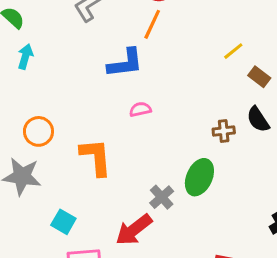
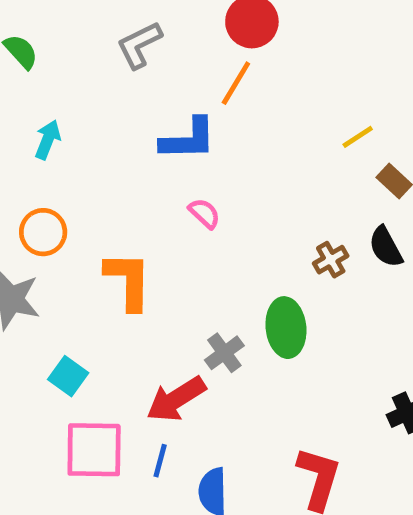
cyan arrow: (25, 57) -> (48, 140), moved
pink semicircle: (140, 109) -> (204, 213), turned 50
brown cross: (224, 131) -> (331, 260), turned -30
green ellipse: (199, 177) -> (286, 328), turned -36

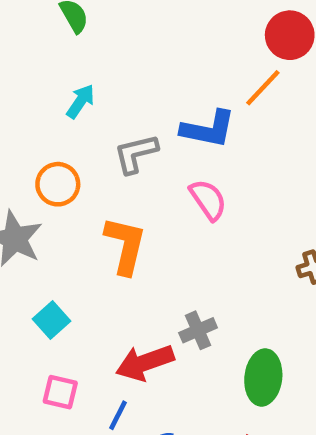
gray L-shape: (139, 45) -> (136, 154), moved
pink semicircle: (204, 213) -> (208, 200), size x1.4
green ellipse: (286, 328) -> (263, 377), moved
pink square: (94, 450) -> (60, 392), size x0.6

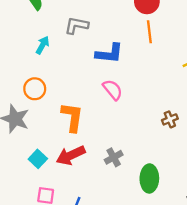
orange line: (263, 88) -> (149, 32), moved, turned -45
gray L-shape: (136, 154) -> (76, 25), moved, turned 30
red arrow: (145, 363) -> (71, 155), moved

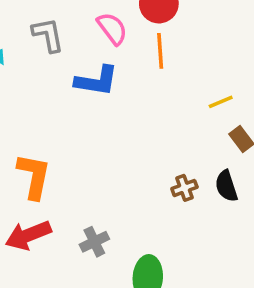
gray L-shape: (76, 25) -> (48, 35), turned 65
pink semicircle: (113, 90) -> (112, 28), moved

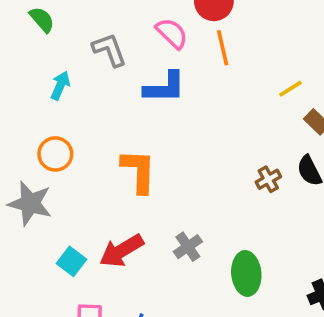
orange L-shape: (34, 176) -> (139, 171), moved

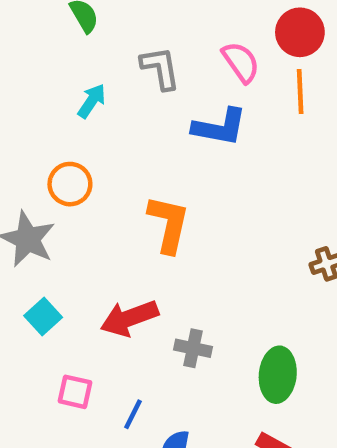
gray cross: (188, 247) -> (193, 348), moved, turned 36
cyan square: (71, 261) -> (43, 316), moved

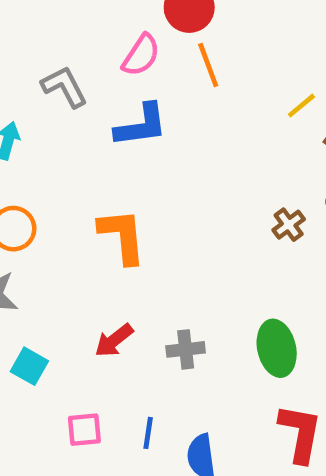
pink semicircle: (241, 62) -> (141, 55), turned 87
red arrow: (129, 318) -> (114, 340), size x0.7

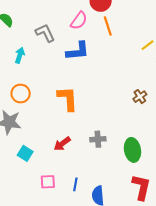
gray cross: (186, 349) -> (98, 139), moved

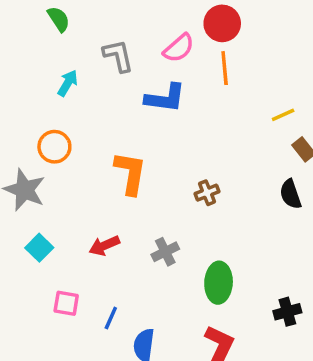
brown cross: (140, 97) -> (207, 193), moved
gray cross: (98, 139) -> (165, 252), turned -35

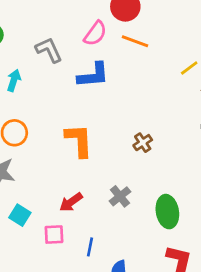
orange line: (225, 68) -> (135, 41), turned -52
pink square: (66, 303) -> (54, 235), moved
blue line: (111, 318) -> (90, 247), moved

